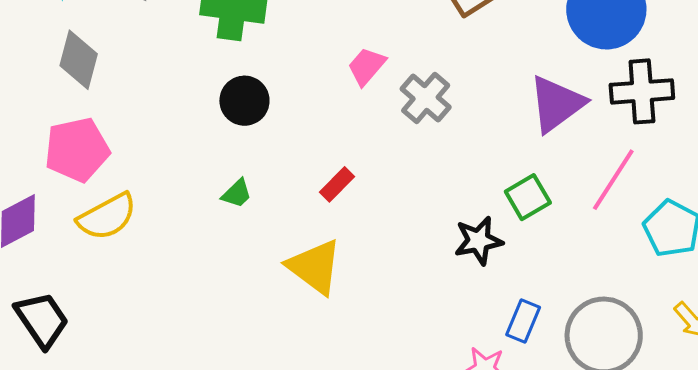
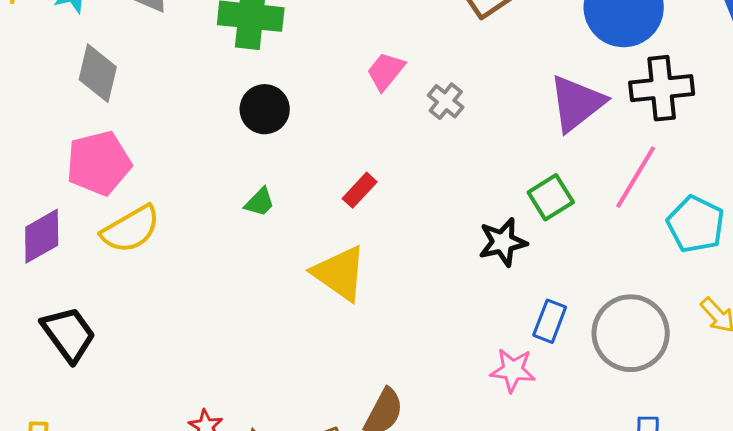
gray cross: (426, 98) -> (446, 101), size x0.7

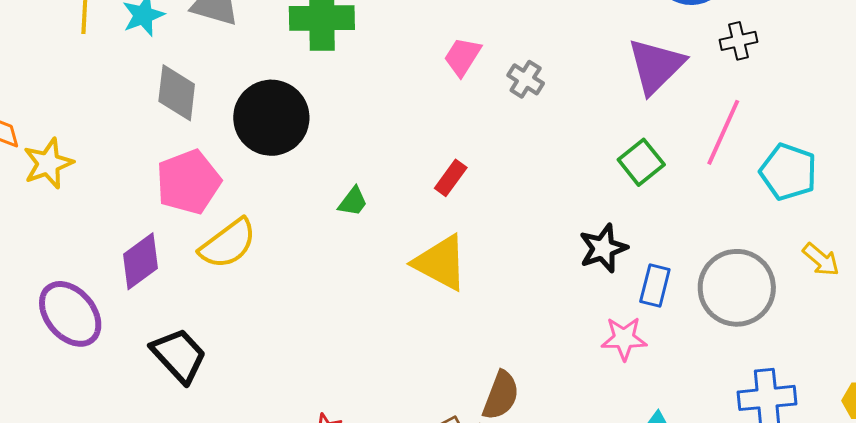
black cross: (662, 88) -> (739, 41), size x0.6
black circle: (265, 109) -> (271, 118), moved, size x1.5
black star: (503, 242) -> (603, 248), moved

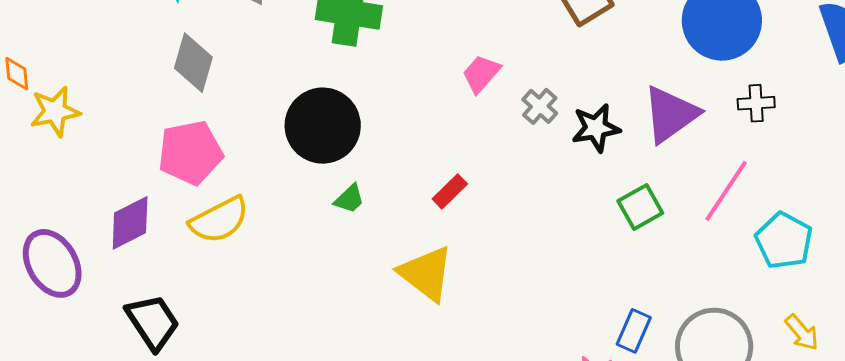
black circle: (271, 118) -> (323, 126), moved
black star: (603, 248) -> (596, 128), moved

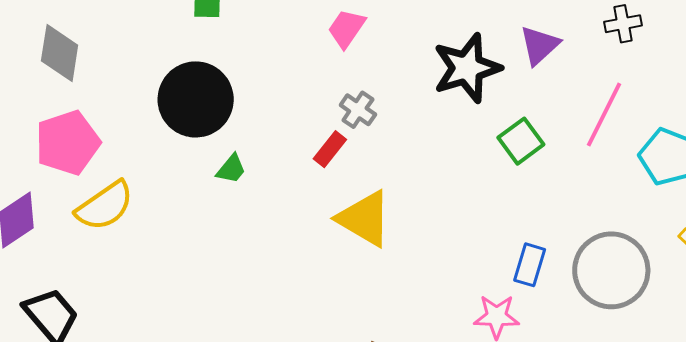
gray cross: (540, 106) -> (358, 110), moved
purple triangle: (671, 114) -> (539, 45), size x0.7
black star: (596, 128) -> (467, 68), size x1.4
yellow triangle: (426, 273) -> (364, 219), moved

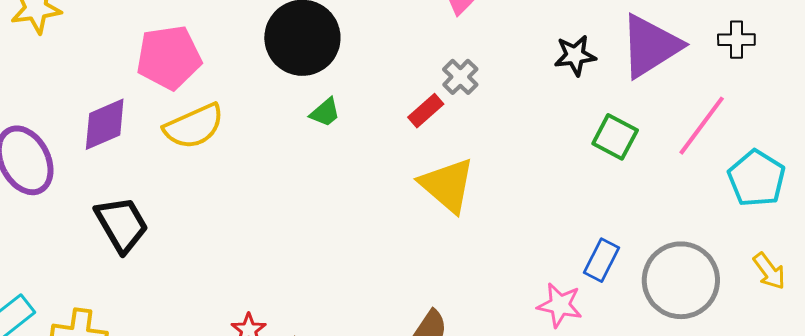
purple triangle: (539, 45) -> (650, 46), size x1.6
black star: (467, 68) -> (575, 55), size x0.6
green square: (521, 141) -> (615, 137), turned -36

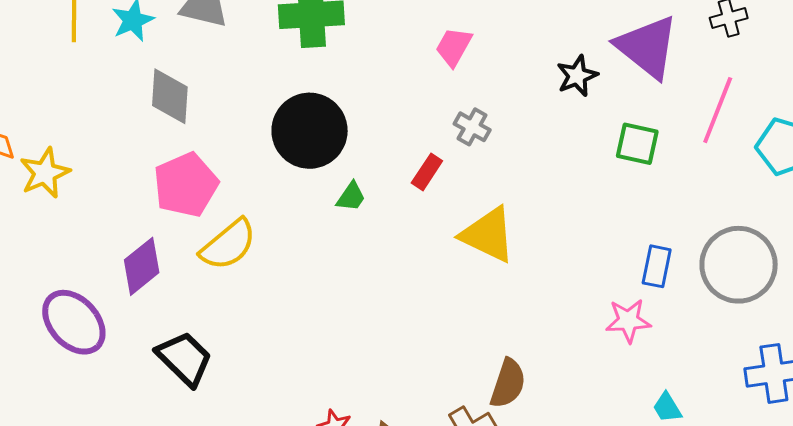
purple triangle: (650, 46) -> (647, 47), turned -34
red rectangle: (426, 111) -> (427, 172), moved

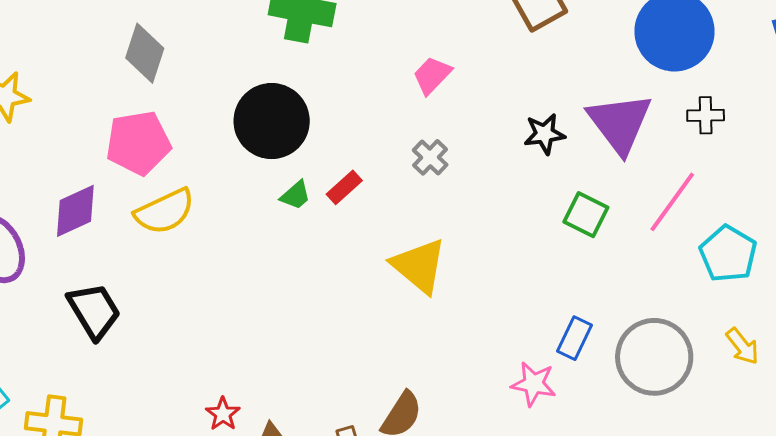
red rectangle: (427, 172) -> (344, 187), moved

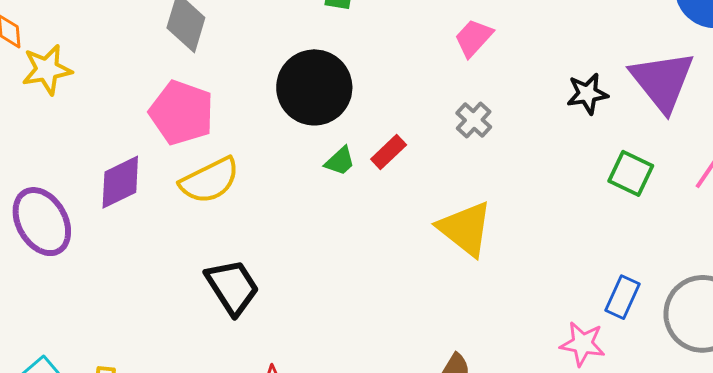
pink pentagon: (138, 143) -> (182, 113), turned 30
black trapezoid: (94, 311) -> (232, 287), moved

